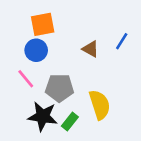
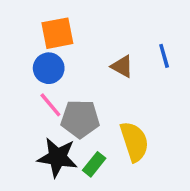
blue line: (122, 41) -> (164, 56), turned -48
pink line: (26, 79) -> (50, 105), moved

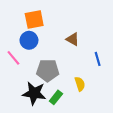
blue line: (164, 56) -> (98, 59), moved
pink line: (50, 105) -> (13, 58), moved
yellow semicircle: (134, 142) -> (80, 84), size x0.6

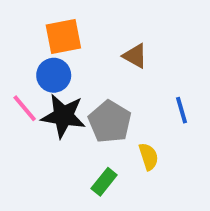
brown triangle: (73, 39) -> (135, 56), moved
gray pentagon: (48, 70) -> (110, 122), moved, turned 30
black star: (34, 93) -> (63, 116), moved

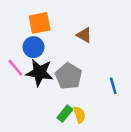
blue line: (181, 110) -> (113, 86), moved
yellow semicircle: (149, 157) -> (79, 115), moved

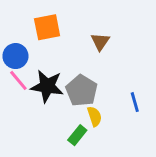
brown triangle: (84, 35) -> (100, 42), turned 35
blue circle: (33, 47) -> (15, 56), moved
yellow semicircle: (79, 115) -> (95, 116), moved

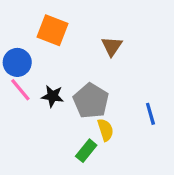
orange square: (47, 27) -> (52, 30), turned 32
black star: (47, 86) -> (52, 96), size x0.6

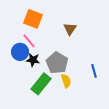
blue circle: (17, 62) -> (20, 52), moved
pink line: (20, 90) -> (29, 41), moved
green rectangle: (86, 151) -> (41, 84), moved, size x1.5

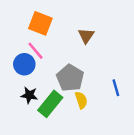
black star: (33, 60) -> (29, 95), moved

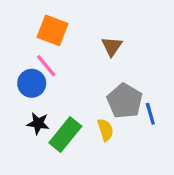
gray pentagon: (70, 78) -> (125, 101), moved

